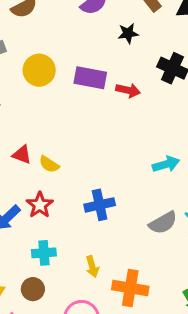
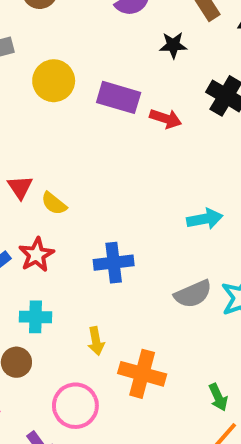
red triangle: (22, 155) -> (20, 187), turned 30

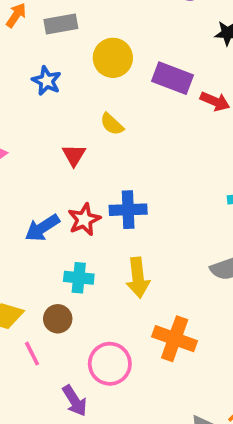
yellow semicircle: (54, 203) -> (112, 124), moved
blue cross: (114, 263) -> (128, 210), moved
yellow arrow: (96, 341) -> (138, 278), moved, size x1.5

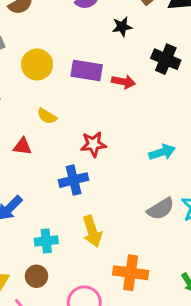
red triangle: (74, 155) -> (22, 146), turned -42
red star: (84, 220) -> (93, 144), moved, turned 30

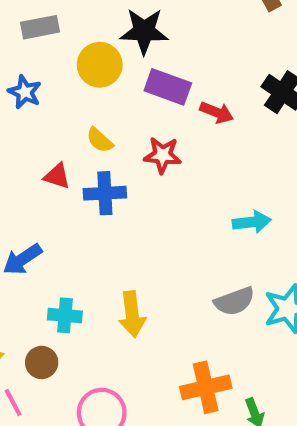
black star: (122, 27) -> (144, 31), moved, size x1.6
red star: (93, 144) -> (163, 155), moved
blue cross: (74, 180) -> (105, 193), moved
orange cross: (131, 273) -> (206, 387), moved, turned -32

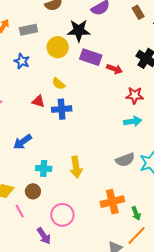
red star: (163, 155) -> (135, 95), moved

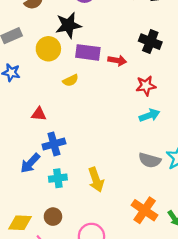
yellow semicircle: (58, 84) -> (71, 80), moved, turned -56
blue cross: (62, 109) -> (54, 144), moved
gray semicircle: (125, 160) -> (150, 160), turned 48
cyan cross: (44, 168) -> (58, 178), moved
orange cross: (112, 202) -> (145, 210), turned -30

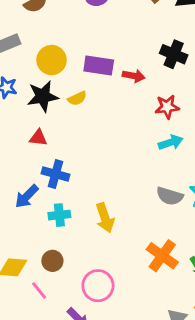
black star: (68, 25) -> (43, 96), moved
blue cross: (54, 144) -> (56, 174), turned 30

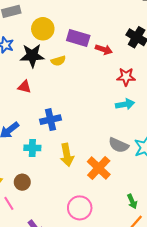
blue cross: (56, 174) -> (51, 120), moved, turned -36
orange cross: (162, 256) -> (99, 168), moved
pink circle: (98, 286) -> (80, 208), moved

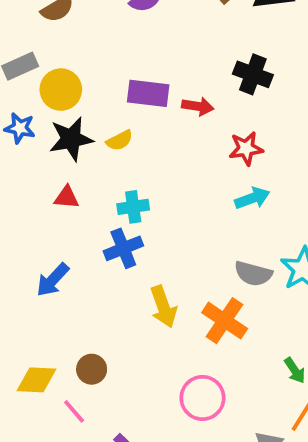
yellow circle: (43, 29) -> (61, 90), moved
cyan cross: (32, 148) -> (133, 207), moved

